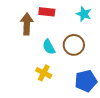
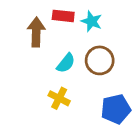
cyan star: (84, 14) -> (92, 21), moved
cyan semicircle: (49, 47) -> (66, 63), turned -112

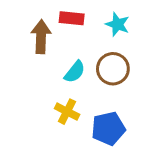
cyan star: (92, 21) -> (117, 24), moved
blue pentagon: (116, 109) -> (108, 128), moved

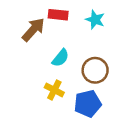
brown arrow: (41, 37) -> (33, 30), turned 40
brown circle: (113, 69) -> (95, 70), moved

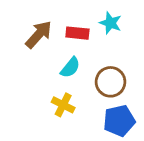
red rectangle: (58, 15) -> (77, 33), moved
blue pentagon: (88, 104) -> (119, 121), moved

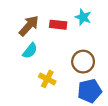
cyan semicircle: (70, 67) -> (30, 51), moved

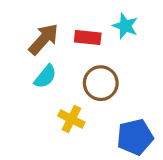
brown circle: (83, 62) -> (101, 83), moved

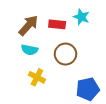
cyan semicircle: (45, 77) -> (29, 50), turned 63
yellow cross: (71, 119) -> (37, 77), moved

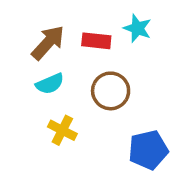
cyan semicircle: (29, 50) -> (50, 84), turned -35

